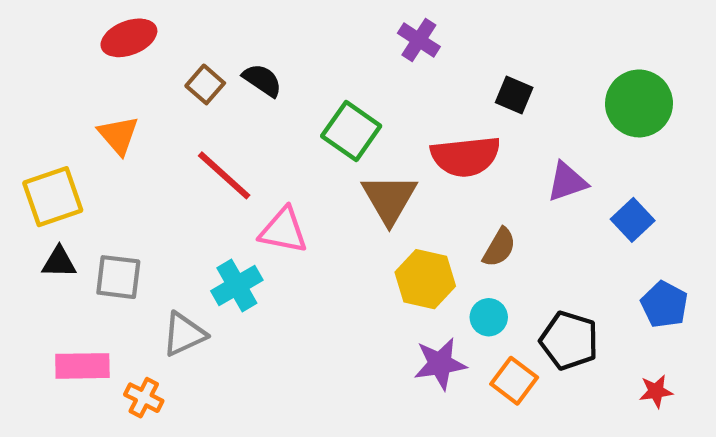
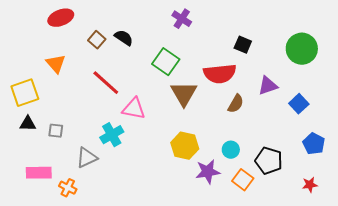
purple cross: (419, 40) -> (182, 19), moved
brown semicircle: (499, 247) -> (236, 104), moved
gray square: (118, 277) -> (56, 131), size x0.7
yellow hexagon: (425, 279) -> (185, 146), moved

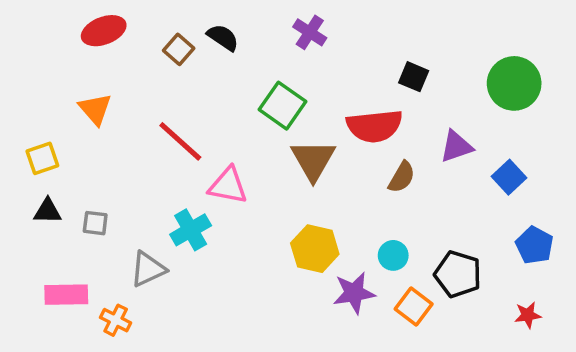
black semicircle: (124, 38) -> (223, 37), moved
brown square: (97, 40) -> (179, 49), moved
yellow square: (25, 93) -> (42, 158), size x0.7

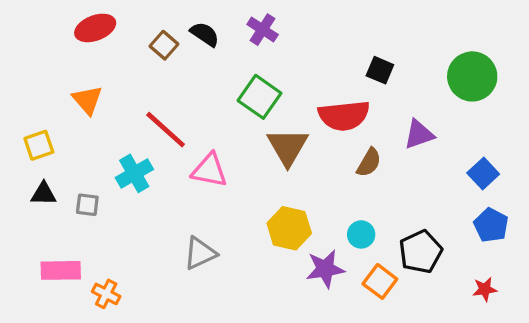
purple cross: (310, 32) -> (263, 30), moved
blue square: (509, 177) -> (483, 173), moved
cyan cross: (191, 230) -> (134, 173), moved
gray triangle: (148, 269) -> (200, 253), moved
black pentagon: (458, 274) -> (421, 252), turned 30

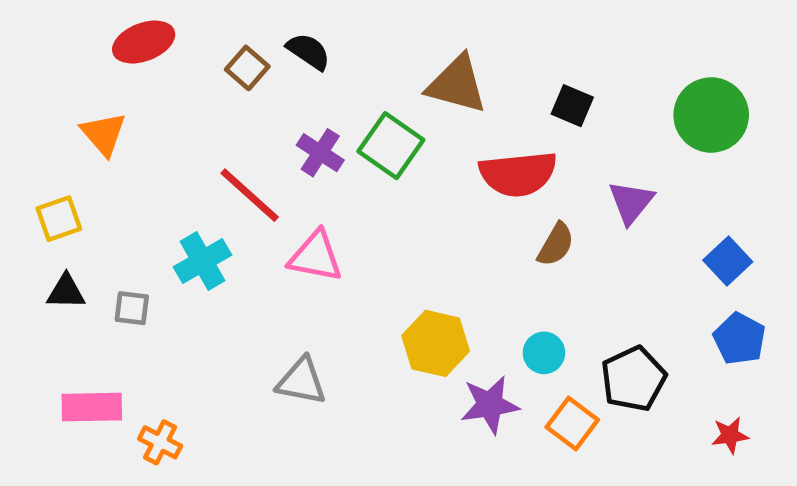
purple cross: (263, 30) -> (320, 153), moved
orange triangle: (87, 100) -> (104, 134), moved
purple triangle: (419, 134) -> (631, 202), turned -32
brown triangle: (288, 147) -> (457, 84), moved, turned -45
gray triangle: (200, 253) -> (301, 381), turned 36

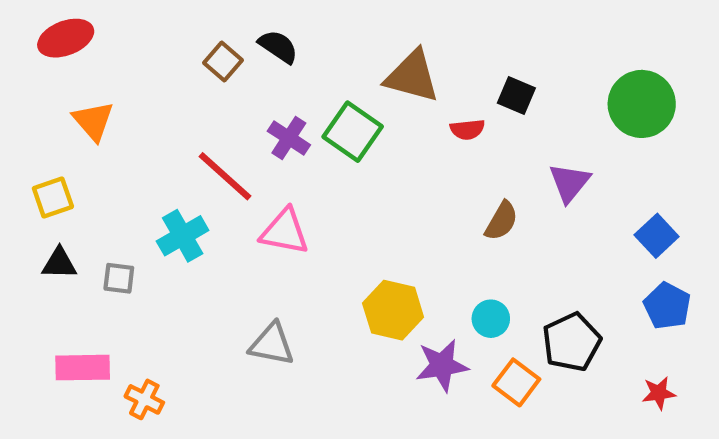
red ellipse: (144, 42) -> (66, 38), moved
red semicircle: (518, 174) -> (467, 129), moved, size x0.5

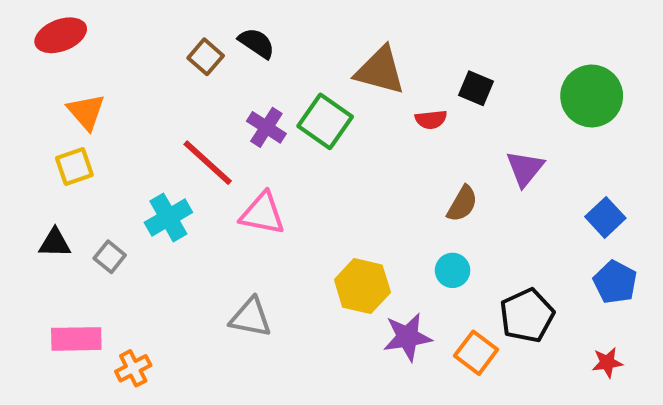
yellow square: (53, 198) -> (74, 167), moved
gray square: (119, 278) -> (110, 257), turned 32
cyan circle: (491, 319) -> (453, 270), moved
orange cross: (144, 399) -> (133, 368), turned 36

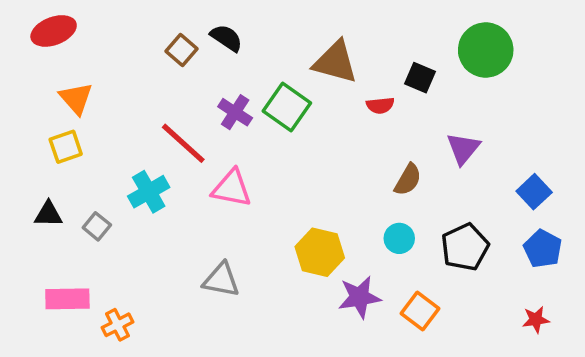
green circle: (592, 96) -> (486, 50), moved
black pentagon: (527, 315) -> (465, 247), moved

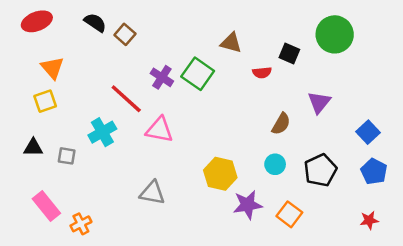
black semicircle: (226, 38) -> (95, 23), moved
brown triangle: (335, 62) -> (231, 43), size x0.7
gray square: (97, 226) -> (67, 156), turned -30
pink rectangle: (67, 299) -> (46, 206), turned 52

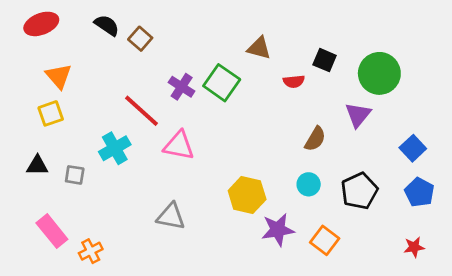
green circle: (335, 34) -> (379, 73), moved

